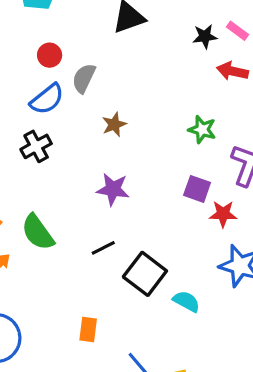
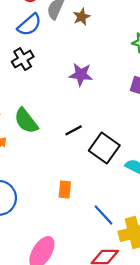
brown star: (114, 124) -> (82, 17), moved
purple star: (113, 189) -> (81, 75), moved

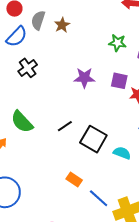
black cross: (23, 59) -> (28, 68), moved
purple star: (81, 75) -> (84, 78), moved
orange rectangle: (65, 189) -> (74, 179), moved, turned -56

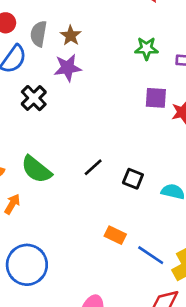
purple star: (84, 78) -> (68, 68), moved
black square: (93, 139) -> (133, 179), size x0.6

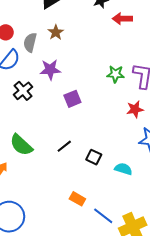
brown star: (71, 36) -> (56, 32), moved
green star: (146, 48) -> (116, 74), moved
purple square: (156, 98) -> (72, 99), moved, turned -30

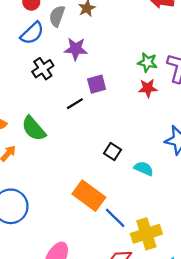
red star: (135, 109) -> (148, 88), moved
black line: (64, 146) -> (75, 104), moved
orange rectangle: (77, 199) -> (89, 196), size x1.8

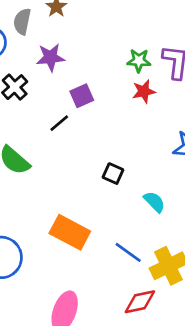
cyan semicircle: (144, 169) -> (154, 202), moved, turned 30
orange rectangle: (89, 196) -> (70, 232), moved

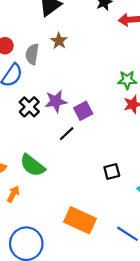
purple star: (50, 57) -> (56, 101), moved
black square: (113, 174) -> (112, 171), turned -35

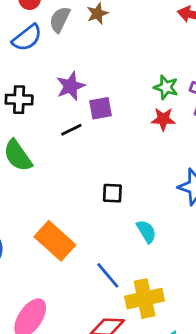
purple star: (56, 101) -> (71, 86), turned -30
black cross: (29, 107) -> (19, 100), moved, turned 30

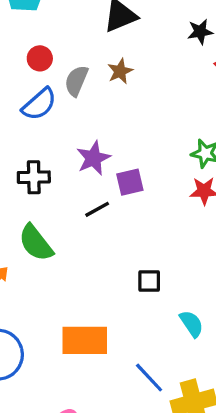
orange rectangle: (55, 241) -> (85, 340), turned -39

